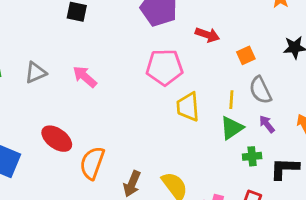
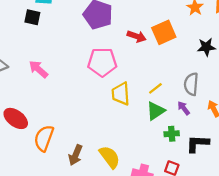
orange square: (246, 55) -> (164, 32), moved, size x1.6
gray semicircle: (260, 90) -> (191, 84), moved, turned 30
yellow line: (231, 100) -> (155, 88), turned 48

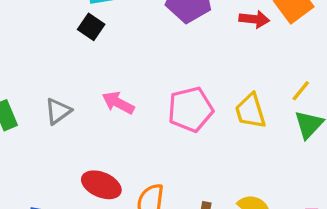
black square: (32, 17) -> (91, 27), turned 35
pink pentagon: (102, 62) -> (190, 109), moved

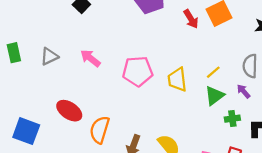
red arrow: (254, 19) -> (191, 19), turned 42

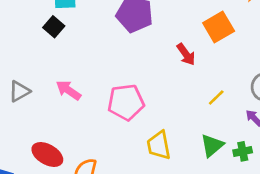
red arrow: (191, 19) -> (186, 54), moved
yellow trapezoid: (177, 80) -> (159, 145), moved
green triangle: (214, 96) -> (212, 145), moved

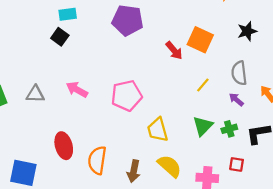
orange square: (219, 27) -> (200, 40), moved, turned -30
gray triangle: (19, 91) -> (35, 94), turned 36
red ellipse: (47, 155) -> (64, 146), turned 50

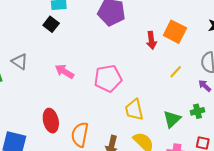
red arrow: (174, 51) -> (151, 40), turned 30
gray triangle: (35, 94) -> (20, 62), moved, turned 30
green triangle: (203, 126) -> (172, 119), moved

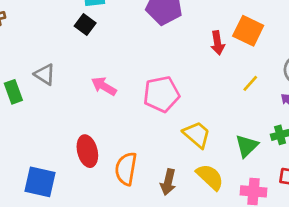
yellow trapezoid: (134, 110) -> (197, 135), turned 145

